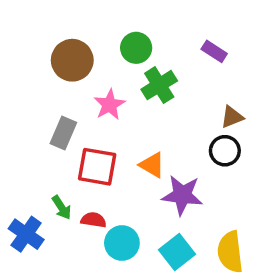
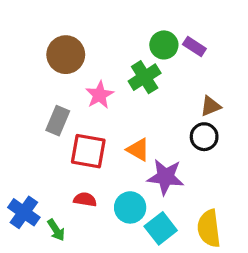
green circle: (136, 48) -> (164, 45), moved
green arrow: (62, 208) -> (56, 230), moved
cyan circle: (122, 243) -> (130, 207), moved

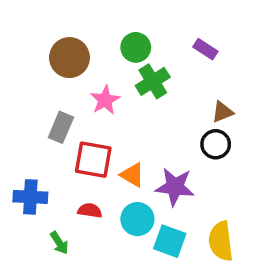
green circle: (164, 45) -> (136, 47), moved
orange triangle: (138, 150) -> (132, 175), moved
blue cross: (24, 212) -> (30, 197), moved, turned -32
cyan square: (161, 228) -> (170, 241), turned -32

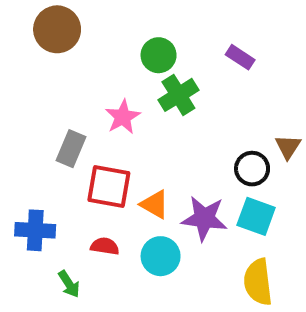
brown circle: (69, 58) -> (57, 29), moved
brown triangle: (222, 112) -> (288, 147), moved, turned -35
cyan square: (170, 241) -> (256, 216), moved

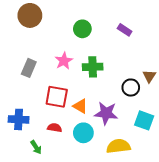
green cross: (178, 95) -> (93, 67), moved, turned 30
gray rectangle: (71, 149) -> (29, 68), moved
cyan square: (256, 216) -> (144, 120), moved
yellow semicircle: (258, 282) -> (118, 146), moved, turned 90

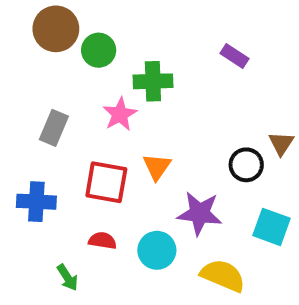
green circle: (82, 29) -> (99, 50), moved
green cross: (93, 67) -> (153, 81), moved
orange triangle: (80, 106) -> (157, 167), moved, turned 35
blue cross: (19, 119) -> (36, 202), moved
yellow semicircle: (118, 146) -> (223, 276), turned 30

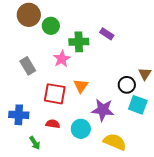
purple rectangle: (235, 56) -> (107, 34), moved
gray rectangle: (54, 128) -> (28, 66), turned -54
blue cross: (36, 202) -> (19, 115), moved
cyan square: (271, 227) -> (138, 105), moved

